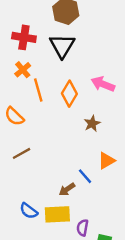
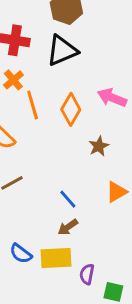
black triangle: (62, 46) -> (62, 51), turned 36
blue line: (85, 176) -> (68, 199), moved

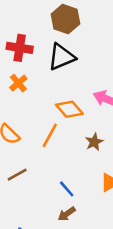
orange line: (33, 105) -> (50, 135), moved, turned 45
orange diamond: (71, 109) -> (69, 109), turned -72

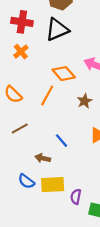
brown arrow: (67, 214) -> (43, 158), moved, turned 48

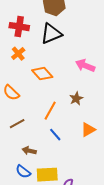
orange diamond: (64, 74) -> (42, 74), moved
orange line: (47, 96) -> (50, 111), moved
brown arrow: (43, 158) -> (29, 151), moved

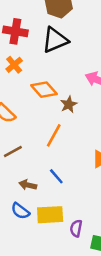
brown star: (76, 99) -> (69, 104), moved
blue line: (55, 135) -> (56, 176), moved

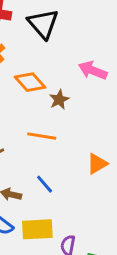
black triangle: (55, 40) -> (43, 24), turned -48
orange line: (54, 135) -> (42, 136), turned 70

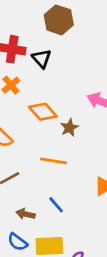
black triangle: (43, 24) -> (41, 59), moved, size x0.7

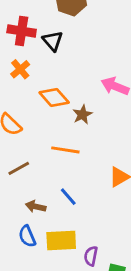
blue semicircle: (18, 242) -> (27, 236), turned 30

